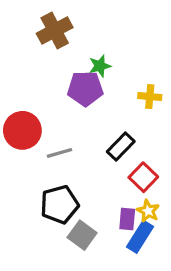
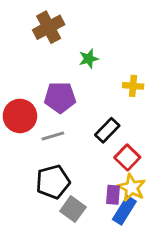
purple pentagon: (85, 88) -> (60, 97), moved
yellow star: (148, 211) -> (132, 188), size x1.4

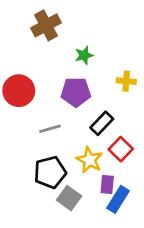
purple pentagon: (60, 97) -> (76, 92), moved
red circle: (20, 116) -> (19, 91), moved
yellow star: (132, 188) -> (89, 160), moved

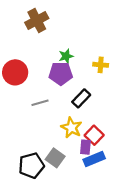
green star: (84, 55) -> (66, 56), moved
red square: (121, 149) -> (94, 135), moved
black pentagon: (50, 172) -> (31, 165), moved
blue rectangle: (118, 199) -> (94, 159), turned 36

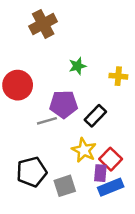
purple pentagon: (61, 74) -> (63, 104), moved
gray square: (55, 158) -> (65, 186), turned 36
black pentagon: (31, 165) -> (32, 172), moved

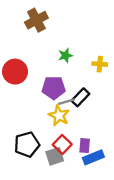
gray line: (47, 121) -> (66, 102), moved
yellow star: (84, 150) -> (59, 116), moved
red square: (111, 159) -> (62, 145), moved

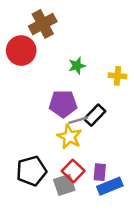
red circle: (15, 72) -> (21, 51), moved

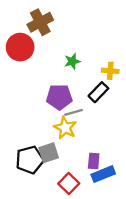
black rectangle: (95, 115) -> (98, 92), moved
red square: (73, 171) -> (69, 184), moved
gray square: (64, 185) -> (49, 153), moved

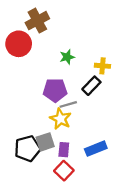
purple rectangle: (94, 161) -> (64, 150), moved
blue rectangle: (103, 174) -> (96, 149), moved

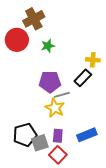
green star: (67, 57) -> (48, 46), moved
gray square: (45, 142) -> (40, 143), moved

